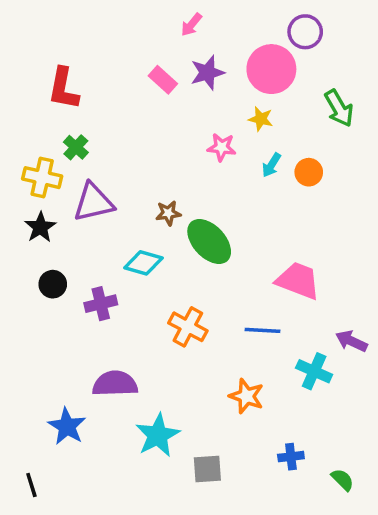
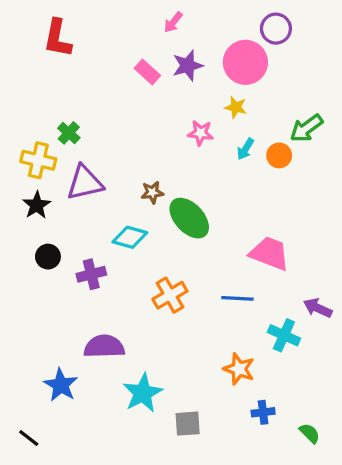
red L-shape: (63, 89) -> (58, 38), moved
green arrow: (339, 108) -> (306, 128), moved, turned 84
orange cross: (188, 327) -> (170, 295), turned 32
orange star: (247, 396) -> (239, 369), moved
black line: (31, 485) -> (29, 438), turned -35

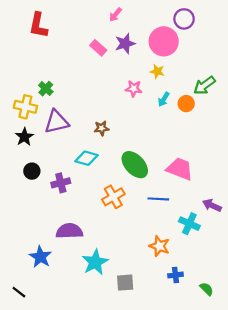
green ellipse: (189, 218) -> (135, 165), moved

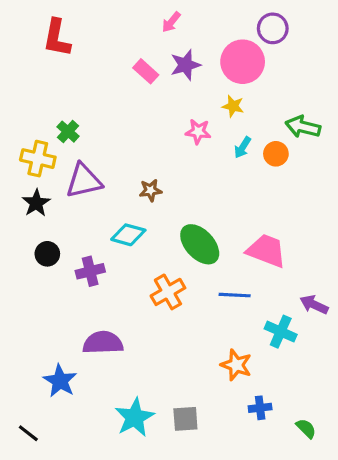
green arrow: (204, 85) -> (303, 127), turned 50
cyan star: (95, 262) -> (135, 417), moved

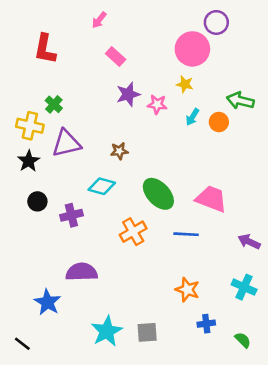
pink arrow: (171, 22) -> (99, 20), moved
red L-shape: (57, 38) -> (45, 49), moved
purple star: (185, 65) -> (128, 94), moved
cyan cross: (281, 332) -> (244, 287), moved

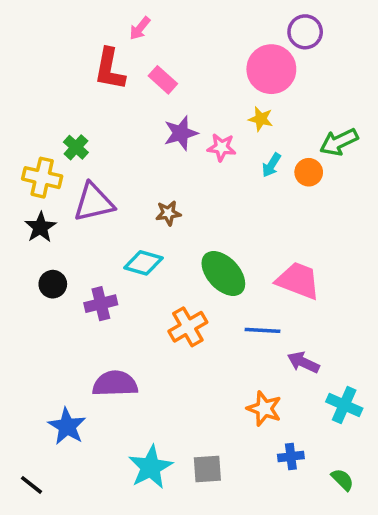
red L-shape: (45, 49) -> (110, 69), moved
green arrow: (240, 101) -> (339, 142), turned -40
purple arrow: (249, 242) -> (303, 362), moved

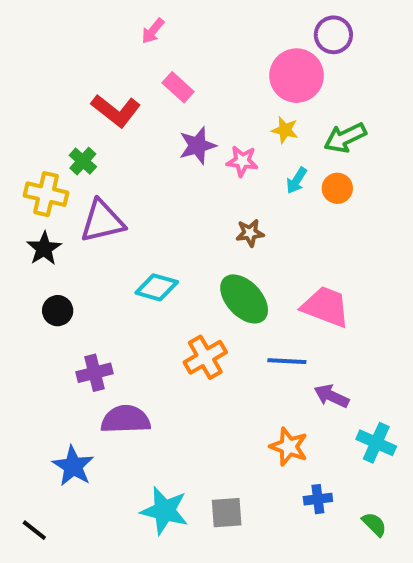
red L-shape: (110, 69) -> (116, 111), moved, turned -63
green arrow: (339, 142) -> (345, 138), moved
brown star: (168, 213) -> (250, 233), moved
purple cross: (101, 304) -> (95, 373), moved
cyan star: (151, 467) -> (164, 511), turned -30

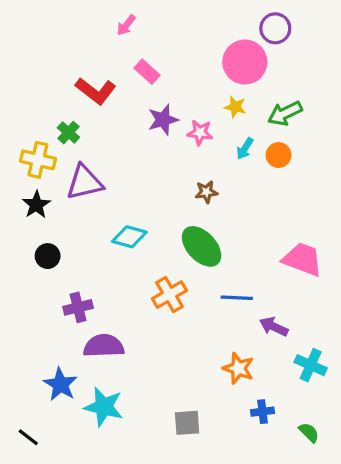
pink trapezoid: (326, 307) -> (303, 259), moved
cyan star: (164, 511) -> (104, 407), moved

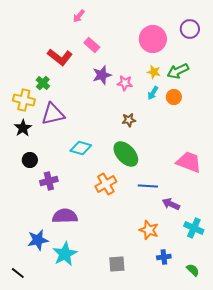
purple circle: (275, 28) -> (190, 29), moved
yellow star: (235, 107) -> (154, 72), moved
purple cross: (78, 307) -> (49, 181), moved
blue star: (60, 384) -> (38, 240), turned 30
cyan star: (104, 407) -> (65, 254), turned 30

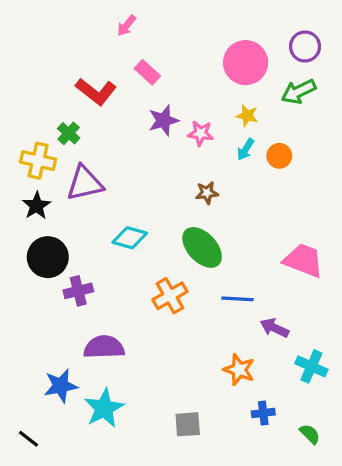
green arrow: (178, 71) -> (299, 92), moved
black circle: (30, 160) -> (48, 257), size x1.6

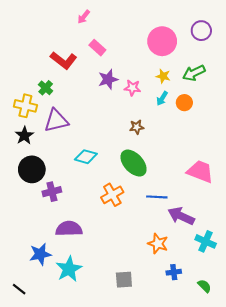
green arrow: (299, 92) -> (194, 73), moved
purple arrow: (274, 328) -> (181, 216), size x1.4

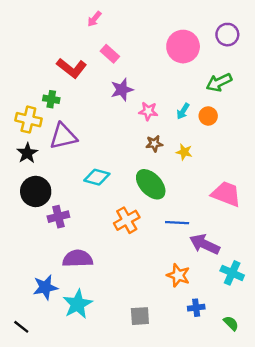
yellow star: (163, 76) -> (184, 152), moved
green cross: (46, 88) -> (51, 99), turned -32
pink star: (132, 88) -> (148, 111), moved

